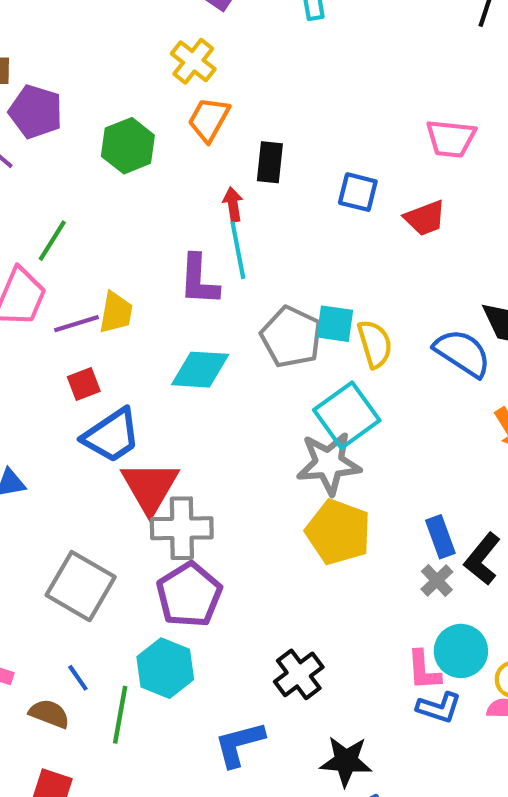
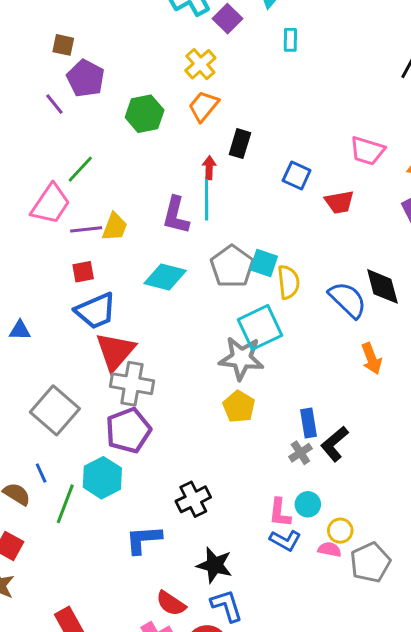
yellow pentagon: (338, 532) -> (239, 407), size x0.7
cyan circle: (461, 651) -> (308, 504), size x0.7

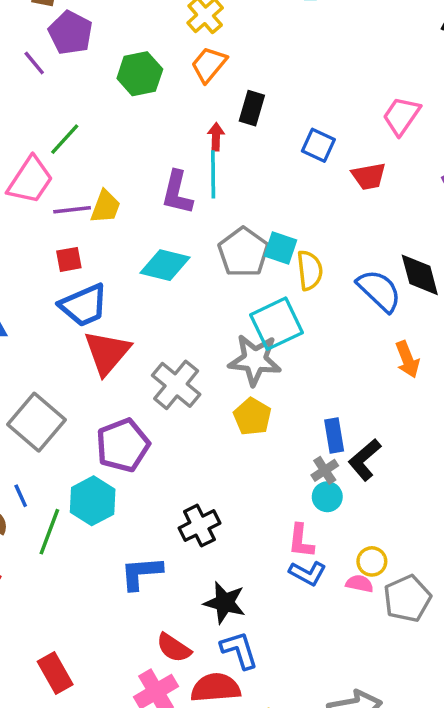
pink trapezoid: (367, 151) -> (401, 116), turned 108
gray cross: (132, 384) -> (176, 385), moved, turned 30
cyan circle: (308, 504) -> (327, 497), moved

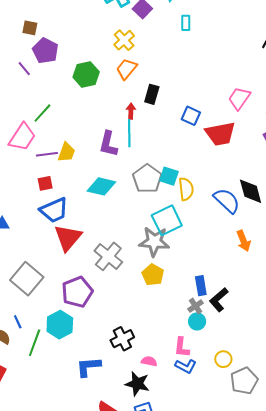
red trapezoid: (369, 176) -> (220, 134), size x1.5
pink semicircle: (359, 584) -> (149, 361), moved

